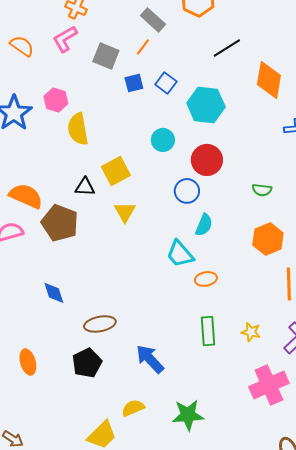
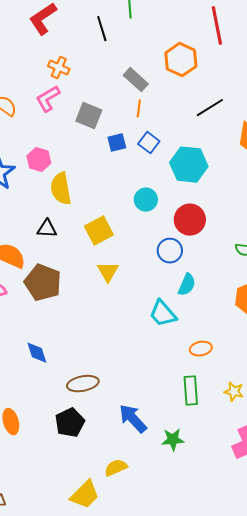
orange line: (143, 47) -> (139, 109), moved, turned -30
black triangle: (85, 187) -> (47, 229), moved
orange ellipse: (206, 279) -> (201, 349), moved
green star: (188, 415) -> (173, 440), moved, size x0.7

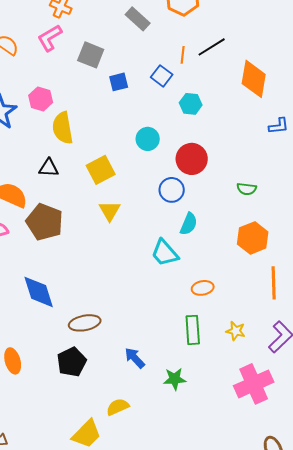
orange line: (139, 109) -> (183, 55), moved
blue square: (149, 143) -> (162, 76), moved
cyan hexagon: (189, 165) -> (191, 104), size x0.6
blue diamond: (37, 353) -> (39, 292), size x1.5
blue arrow: (133, 419) -> (135, 358), size x0.7

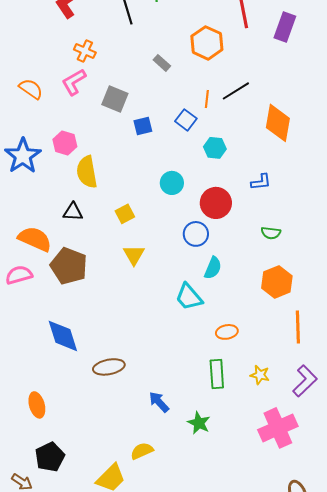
gray rectangle: (138, 19) -> (162, 63), size x0.7
blue L-shape: (279, 126) -> (261, 182), moved
yellow square: (101, 170) -> (125, 214), size x0.7
black pentagon: (72, 362) -> (50, 457), moved
green star: (175, 379) -> (199, 423), turned 30

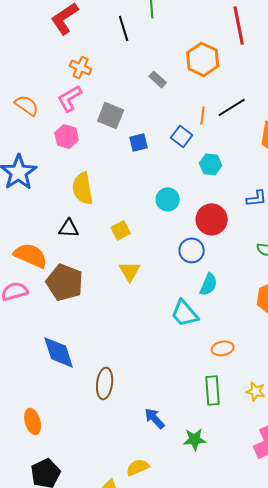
pink hexagon: (65, 143) -> (67, 136), moved
brown ellipse: (109, 367) -> (105, 383), turned -72
green star: (199, 423) -> (195, 439), turned -30

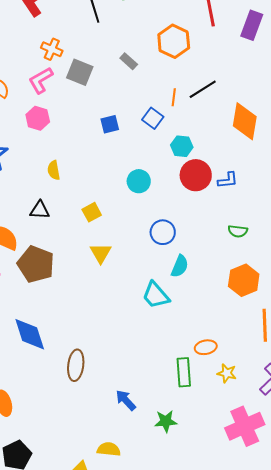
gray square: (111, 115) -> (80, 72), moved
yellow semicircle: (83, 188) -> (54, 170), size x0.6
red circle: (212, 219) -> (196, 175), moved
orange ellipse: (223, 348) -> (206, 347), moved
yellow semicircle: (138, 467) -> (109, 449), turned 30

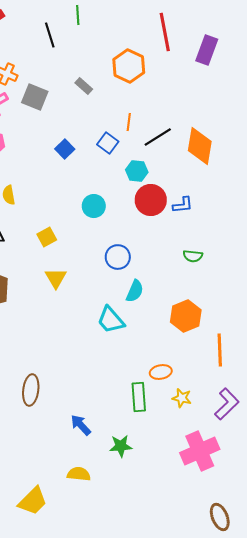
black line: (203, 89) -> (158, 137), moved
blue square: (110, 124) -> (65, 149), turned -30
orange hexagon: (244, 280) -> (186, 316), moved
yellow semicircle: (109, 449) -> (79, 474), moved

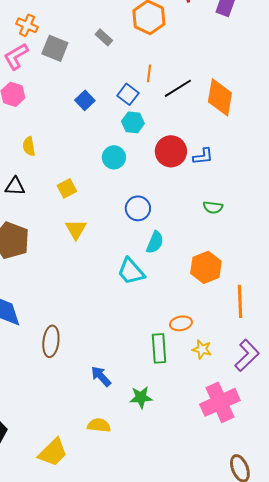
cyan hexagon: (137, 171) -> (133, 122), moved

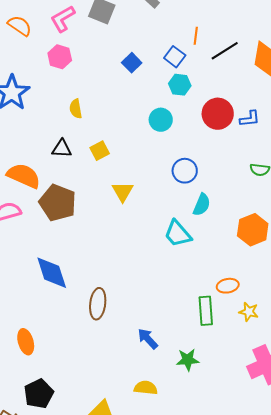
yellow square: (67, 188) -> (100, 151), moved

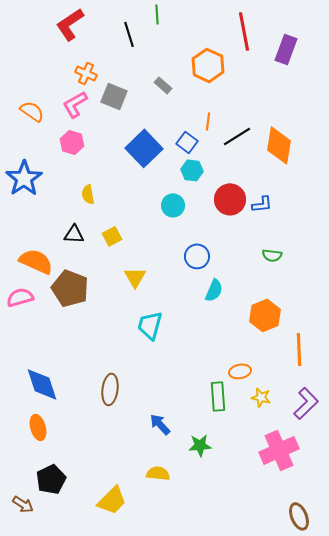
blue square: (132, 63) -> (144, 148), size x1.8
cyan trapezoid: (178, 234) -> (150, 325), moved, turned 56
blue diamond: (52, 273) -> (42, 384), moved

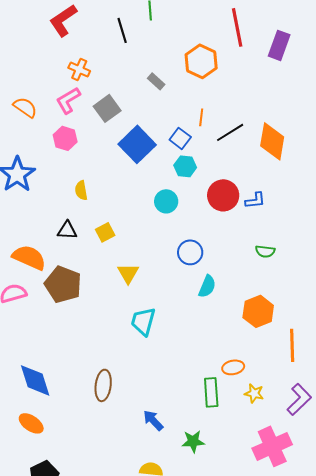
gray square: (114, 96) -> (107, 108), moved, turned 32
orange ellipse: (38, 427) -> (31, 423), turned -40

